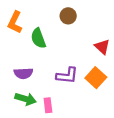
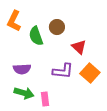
brown circle: (68, 16) -> (57, 27), moved
red triangle: (102, 47) -> (79, 47), moved

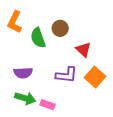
pink rectangle: (45, 99) -> (47, 105), turned -64

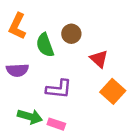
purple semicircle: (23, 73) -> (17, 70), moved
purple L-shape: (67, 75) -> (59, 89), moved

